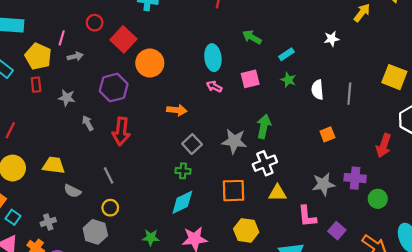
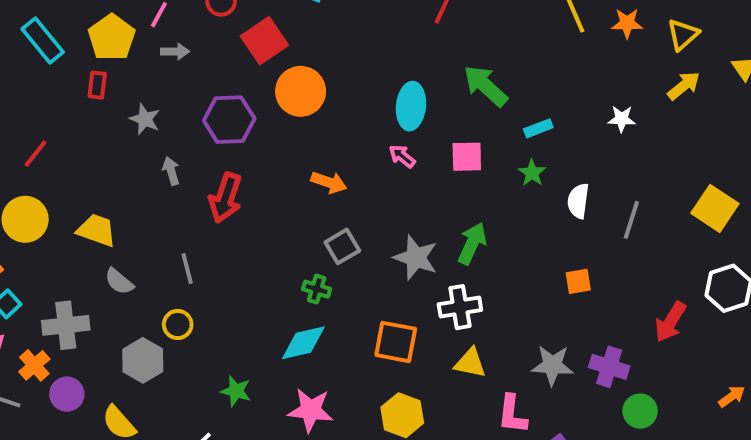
green arrow: (252, 37) -> (486, 86), size x1.4
gray cross: (48, 222) -> (66, 325), size x1.6

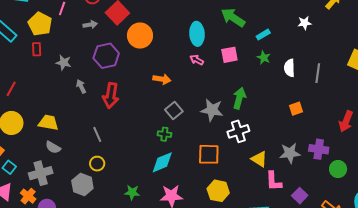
gray arrow: (175, 52) -> (90, 25), moved
gray semicircle: (119, 281) -> (53, 147), moved
yellow triangle: (470, 363) -> (259, 159), moved, turned 30

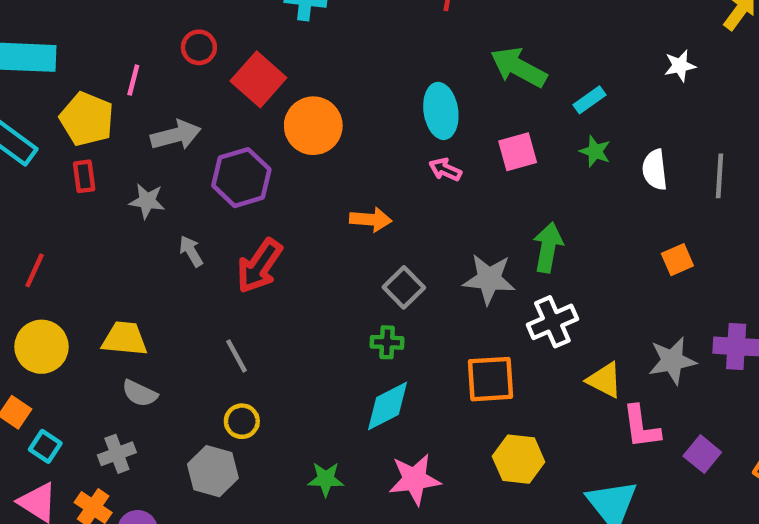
gray arrow: (90, 25) -> (176, 135), moved, size x1.5
red arrow: (111, 96) -> (259, 266), turned 30
gray cross: (41, 173) -> (117, 454), size x0.7

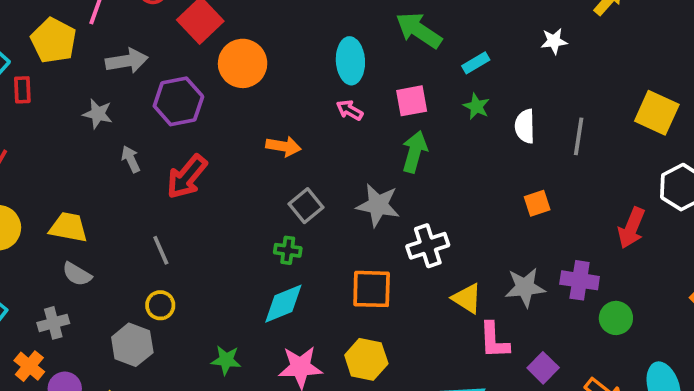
red rectangle: (84, 176) -> (22, 90), moved
green arrow: (548, 247) -> (415, 152), moved
yellow hexagon: (519, 459) -> (366, 359), moved

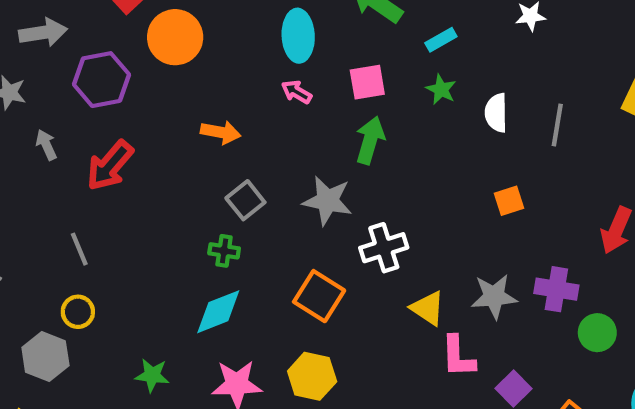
orange square: (372, 289) -> (319, 296), turned 30

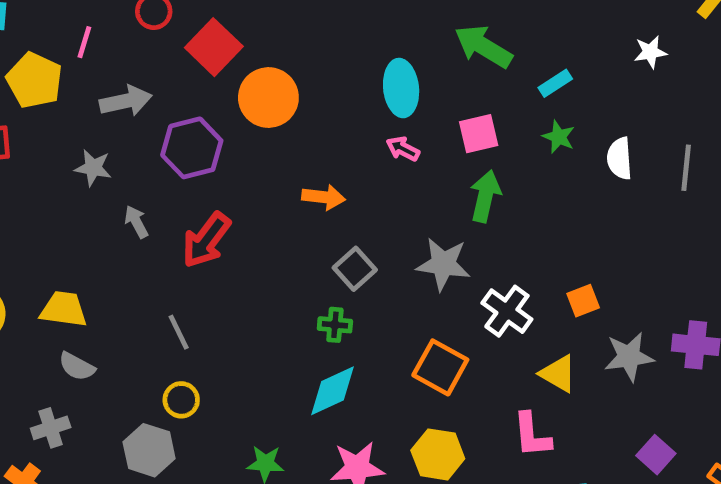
orange square: (509, 201) -> (583, 301), moved
white cross: (384, 248) -> (507, 311), turned -33
pink L-shape: (458, 356) -> (532, 435), moved

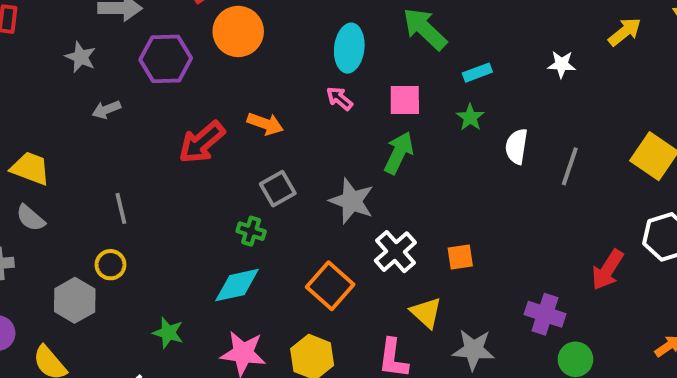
gray arrow: (136, 222) -> (106, 110), turned -96
red arrow: (206, 240) -> (202, 142), moved
gray star: (629, 357) -> (473, 350), moved

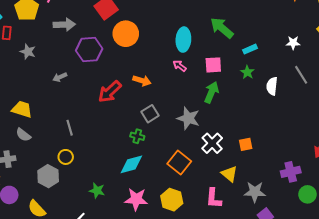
gray star: (81, 57) -> (28, 52), moved
gray line: (570, 166) -> (301, 75), moved, turned -48
purple cross: (545, 314) -> (291, 172), turned -30

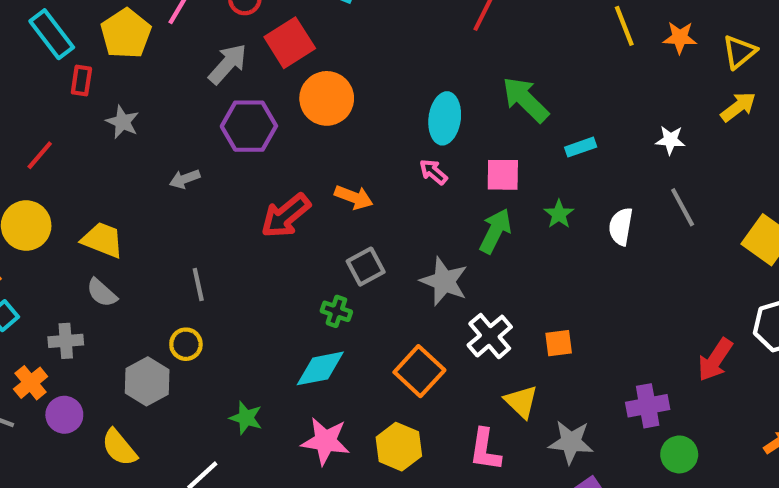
gray arrow: (64, 25) -> (228, 64), moved, turned -50
green star: (247, 72) -> (559, 214), moved

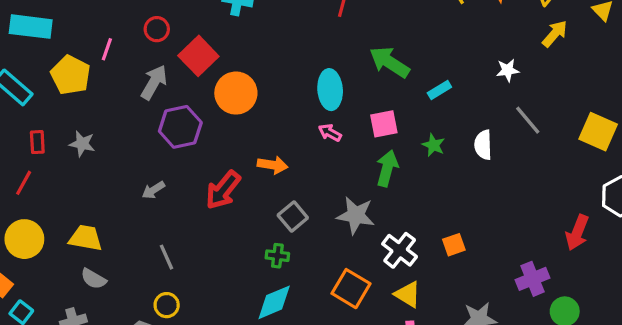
red rectangle: (81, 80) -> (37, 142), moved
gray arrow: (185, 179) -> (153, 190), moved
yellow triangle: (521, 402) -> (408, 294), moved

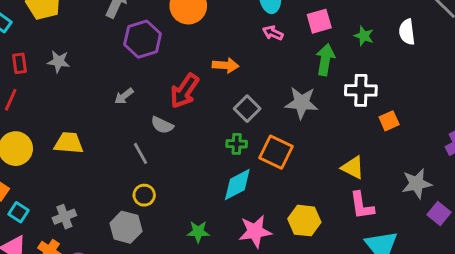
white cross: (400, 250) -> (361, 90), moved, turned -32
gray semicircle: (93, 279) -> (162, 125), moved
orange square: (351, 289) -> (276, 152), moved

